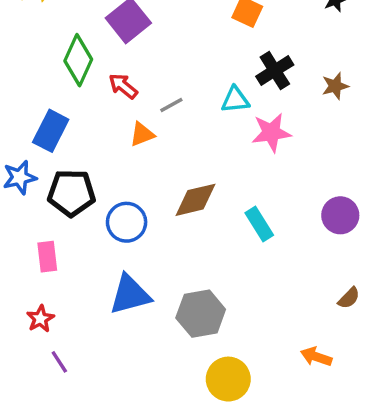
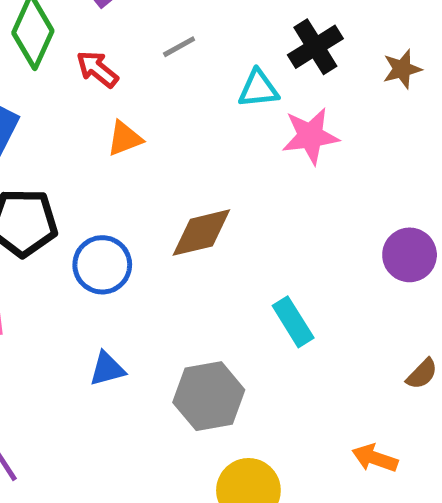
gray line: (171, 105) -> (179, 47), moved
cyan rectangle: (259, 224) -> (293, 322), moved
blue triangle: (130, 295) -> (107, 369), size x0.6

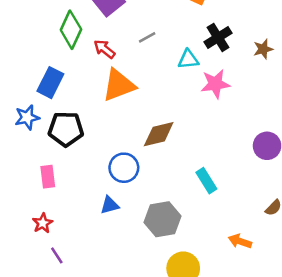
orange triangle: (125, 138) -> (119, 85), size x1.8
blue circle: (102, 265) -> (124, 168), moved
orange arrow: (375, 458) -> (240, 241), moved

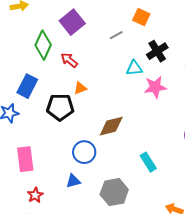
gray line: (147, 37) -> (116, 35), moved
orange triangle: (119, 85) -> (80, 88), size x0.5
black pentagon: (66, 129) -> (60, 107), moved
pink rectangle: (48, 177) -> (25, 159), size x1.4
red star: (43, 223) -> (35, 195), moved

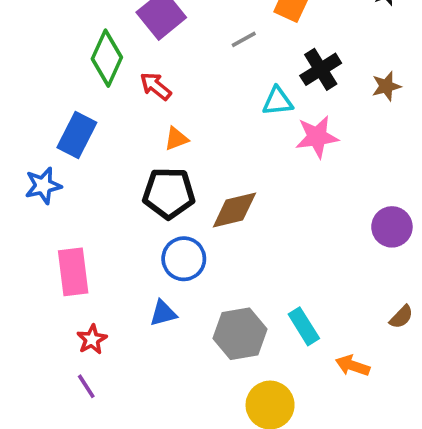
black pentagon: (60, 107) -> (169, 193), moved
cyan rectangle: (148, 162) -> (304, 326), moved

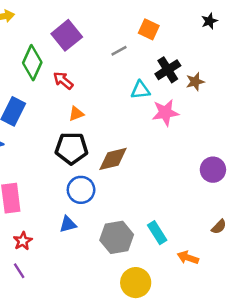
brown star: (386, 86) -> (195, 82), moved

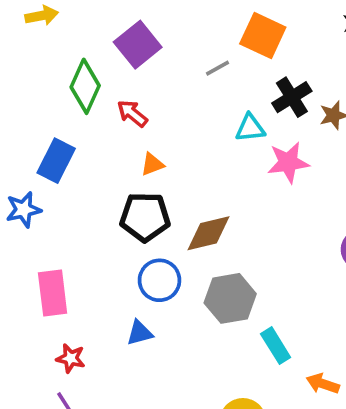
orange square: (149, 29) -> (263, 36), size x1.4
gray hexagon: (117, 237) -> (230, 298), moved
red star: (23, 241) -> (71, 358), turned -30

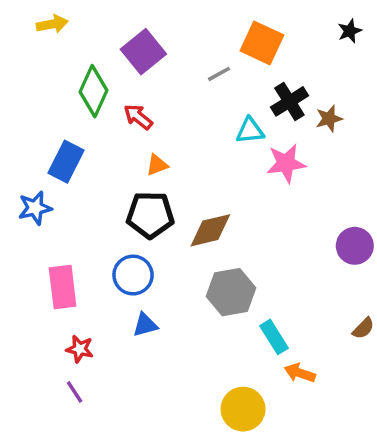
blue circle: (159, 280) -> (133, 275), moved
orange arrow: (323, 384) -> (300, 373), moved

